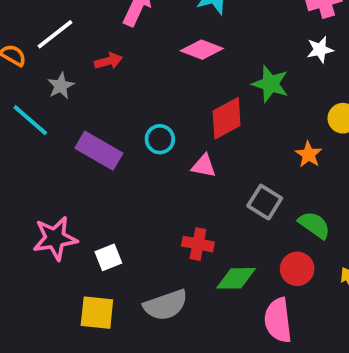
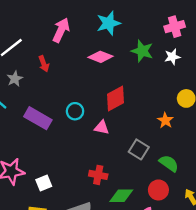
red arrow: (108, 61) -> (44, 64), turned 84
green star: (270, 84) -> (142, 51), moved

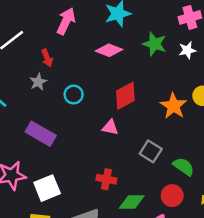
gray star: (15, 79) -> (38, 82), moved
cyan circle: (75, 111) -> (74, 95), moved
purple rectangle: (38, 118) -> (41, 134), moved
orange star: (165, 120) -> (173, 106), moved, size x1.5
white square: (44, 183) -> (47, 188), size x1.5

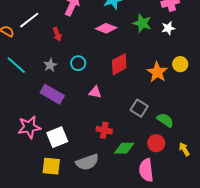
gray star: (38, 82) -> (50, 65), moved
pink triangle: (110, 127) -> (95, 92), moved

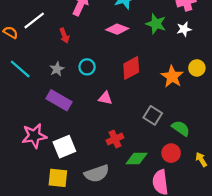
red cross: (104, 130) -> (115, 139), turned -35

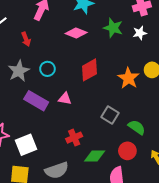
gray star: (57, 69) -> (19, 71), size x1.5
purple rectangle: (59, 100) -> (36, 101), moved

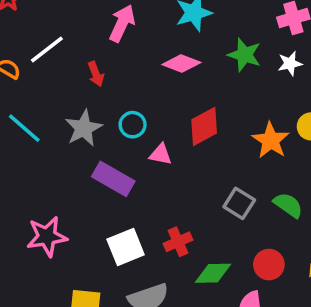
pink triangle: (65, 99) -> (161, 154), moved
green semicircle: (137, 127) -> (288, 205), moved
white square: (26, 145) -> (126, 247), moved

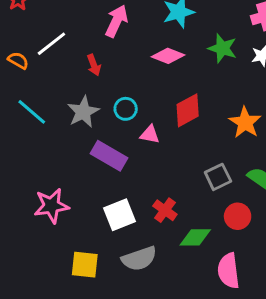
gray square: (239, 203) -> (218, 177), turned 32
red cross: (178, 242) -> (165, 210), turned -30
red circle: (269, 265) -> (238, 216), moved

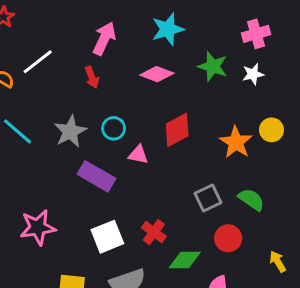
red arrow: (94, 65) -> (92, 77), moved

